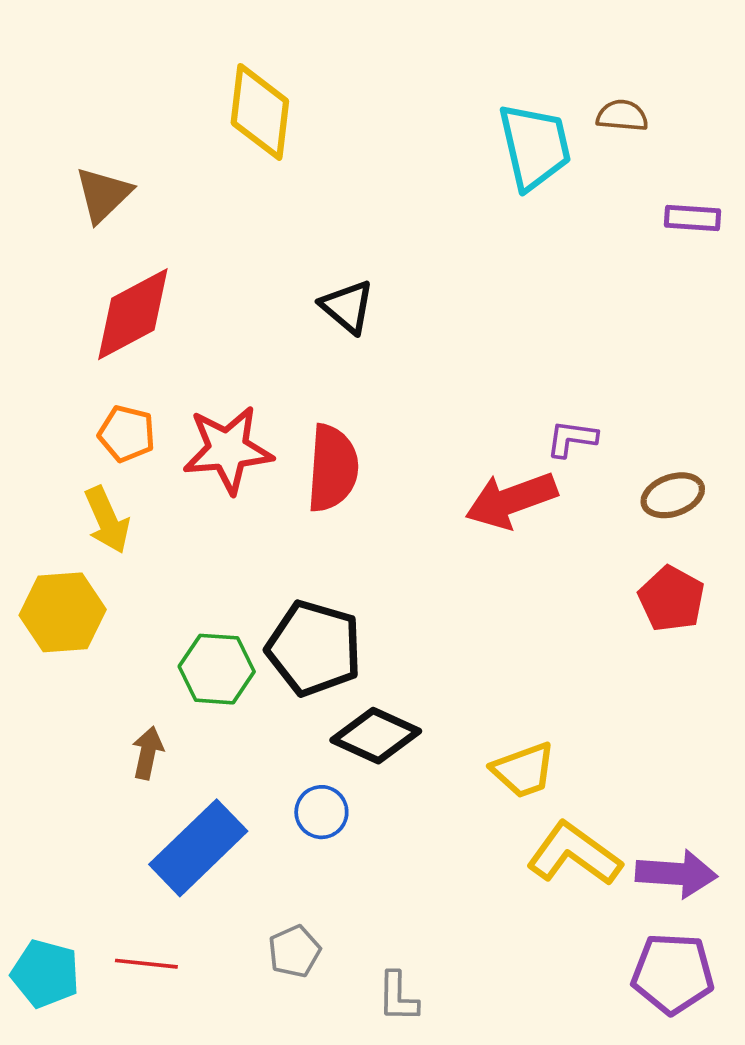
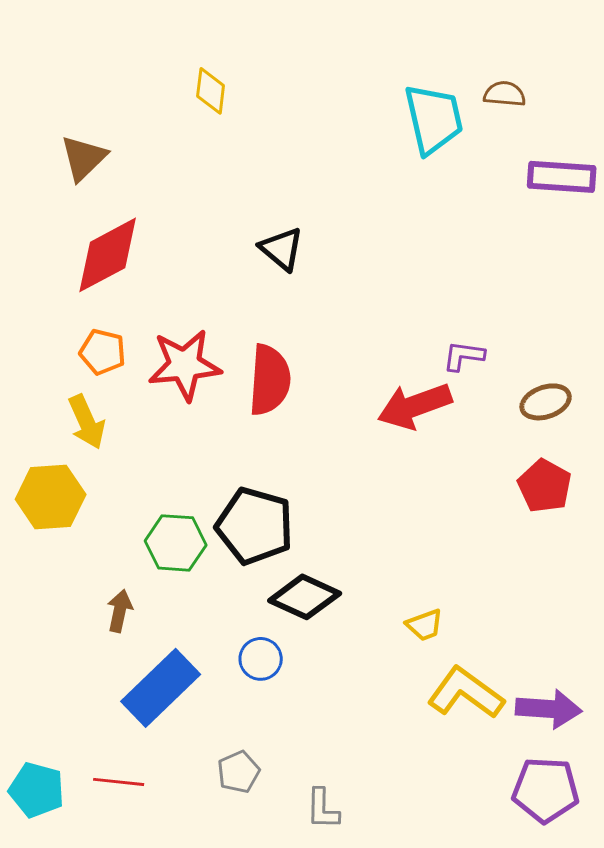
yellow diamond: (260, 112) -> (211, 91), size x0.6
purple rectangle: (692, 218) -> (562, 177), size x1.5
yellow trapezoid: (524, 770) -> (425, 625), size x0.7

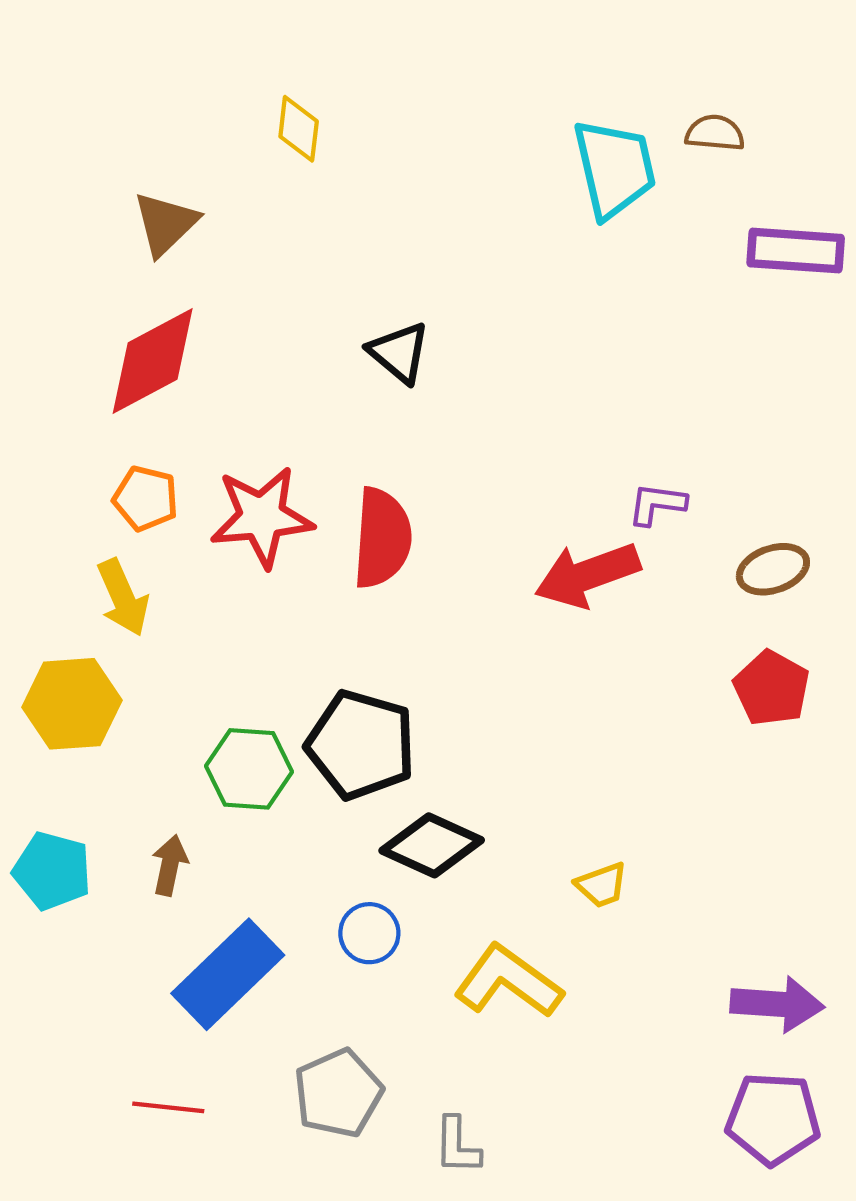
brown triangle: (84, 158) -> (165, 224), moved
yellow L-shape: (466, 693) -> (508, 981), moved
gray pentagon: (239, 772) -> (338, 1093), size x1.5
cyan pentagon: (37, 790) -> (52, 871), moved

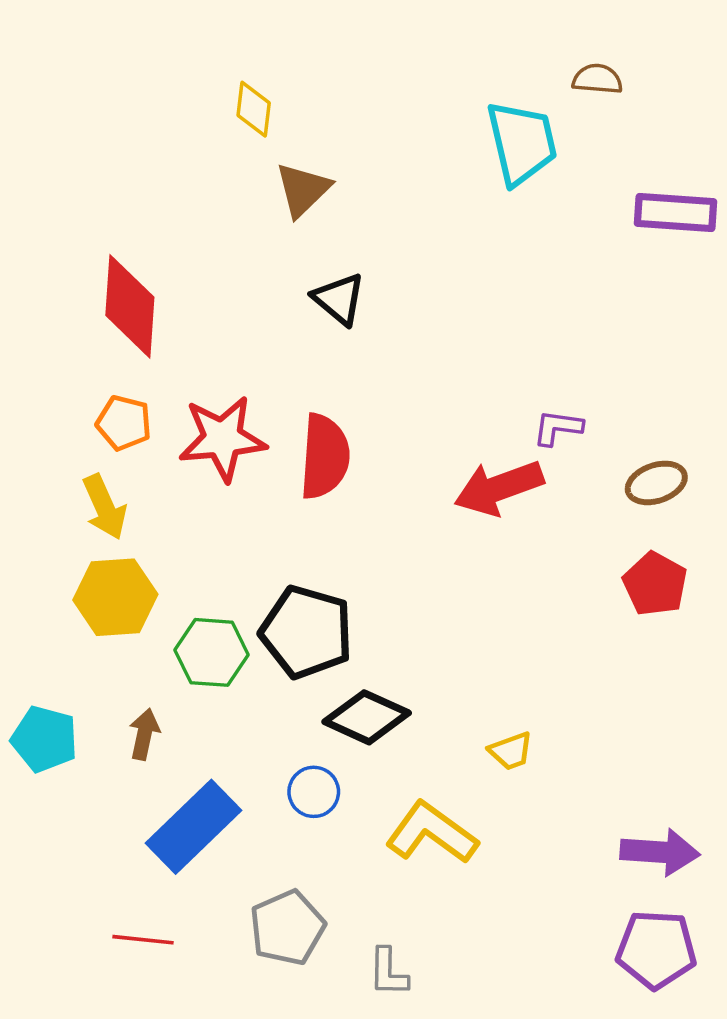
brown semicircle: (715, 133) -> (597, 79), moved
brown triangle: (165, 224) -> (303, 190), moved
red diamond: (153, 361) -> (130, 306), turned -58
yellow hexagon: (72, 704) -> (115, 597), moved

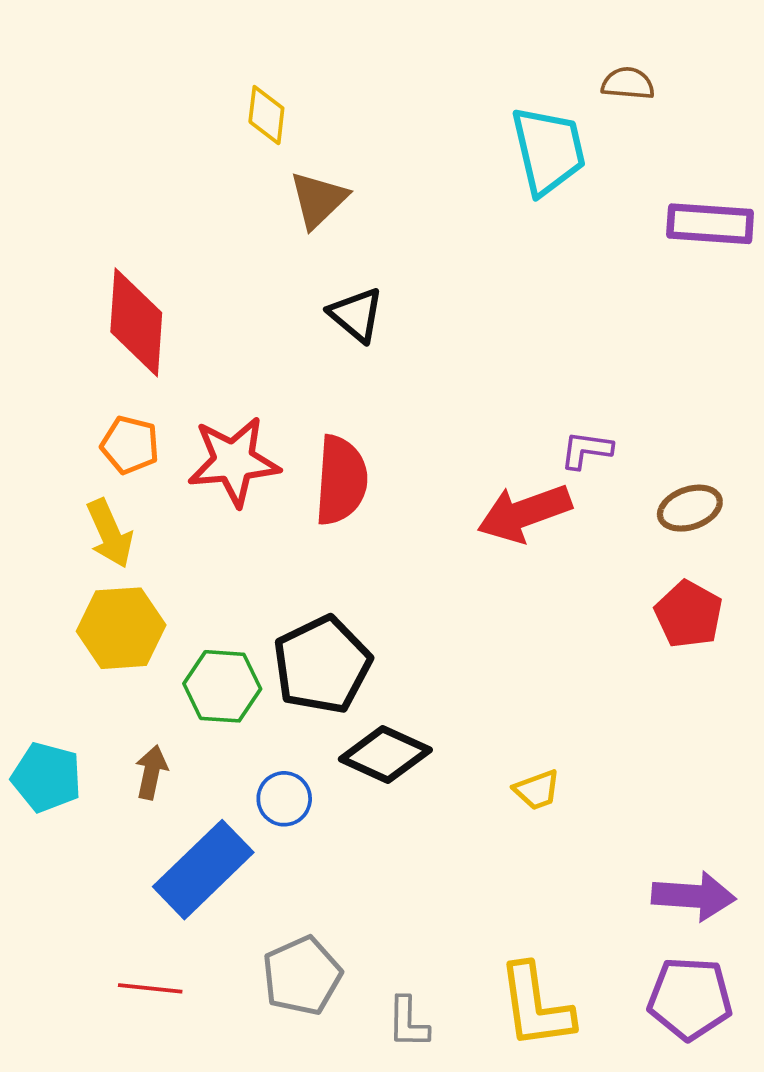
black pentagon: (307, 632) -> (322, 665), turned 30
blue circle: (314, 792) -> (284, 799), moved
yellow L-shape: (432, 833) -> (536, 1006), moved, turned -134

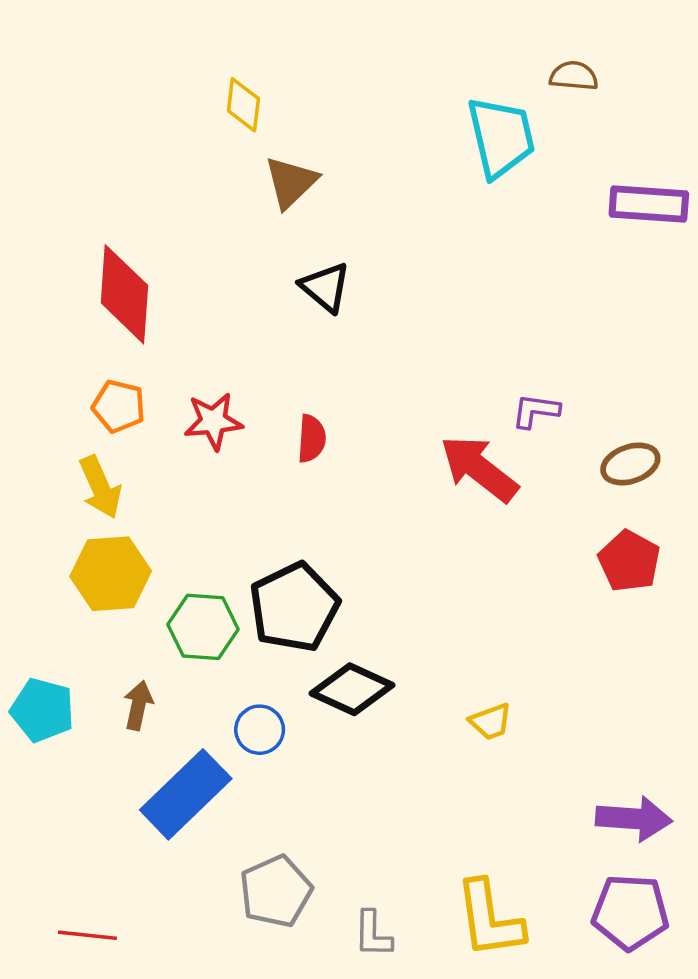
red star: (234, 461) -> (213, 421), size x0.7
red semicircle: (341, 480) -> (312, 439), size x0.6
red arrow: (524, 513) -> (479, 469), turned 58
red line: (150, 988) -> (87, 935), moved

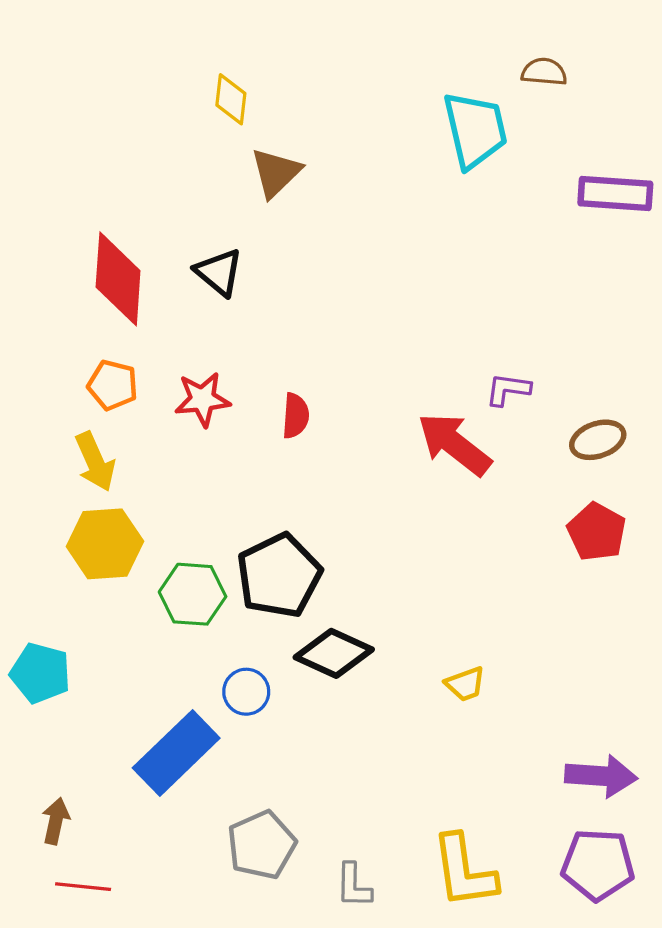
black triangle: (325, 287) -> (219, 272), moved
brown arrow: (138, 705) -> (56, 821), moved

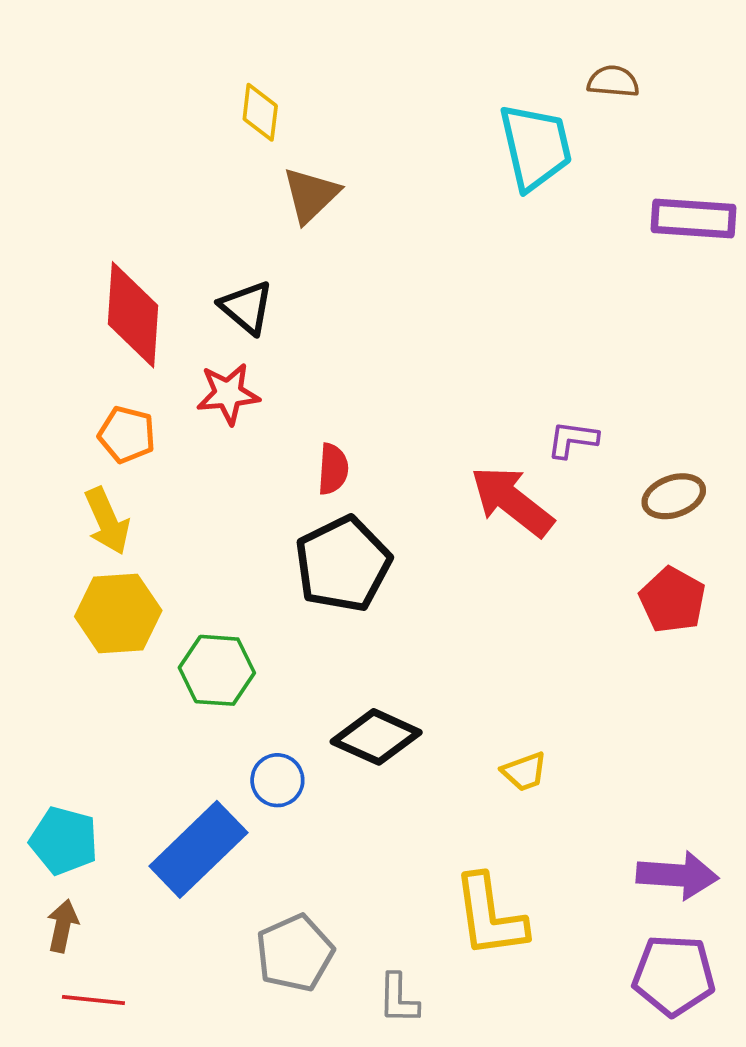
red star: (202, 399) -> (228, 394), moved
black pentagon: (279, 576) -> (343, 564), moved
cyan pentagon: (40, 673) -> (64, 841), moved
yellow L-shape: (464, 871) -> (490, 916), moved

